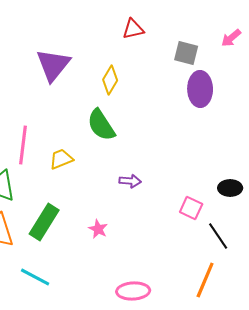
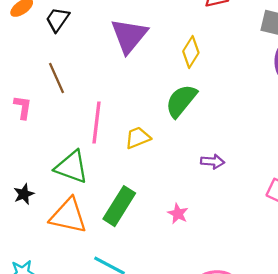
green semicircle: (101, 125) -> (181, 101), turned 72

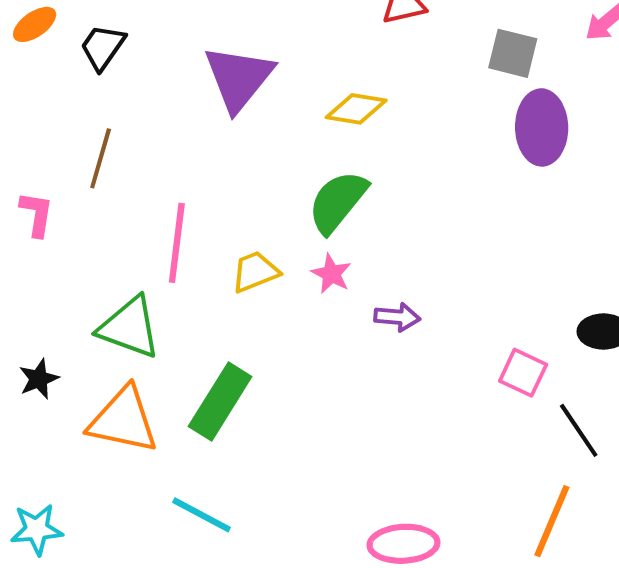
yellow diamond: (191, 52) -> (356, 109), turned 68
brown line: (56, 78) -> (101, 158), turned 40
pink star: (178, 214) -> (331, 274), moved

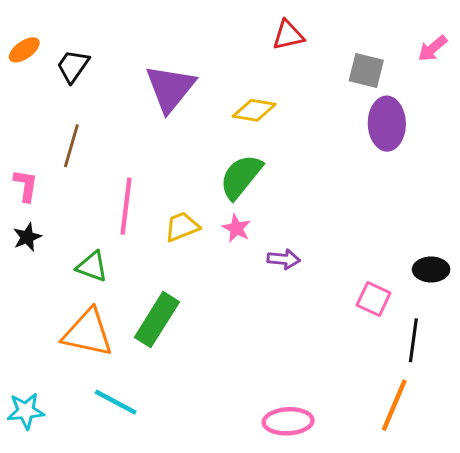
green triangle: (129, 327) -> (92, 267), size x0.7
black star: (39, 379) -> (27, 237), moved
black line: (579, 430) -> (413, 340), turned 42
cyan line: (202, 515) -> (116, 402), moved

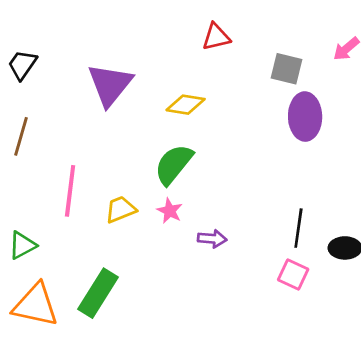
green triangle: (92, 267) -> (22, 245), moved, turned -48
black line: (413, 340) -> (298, 228), moved

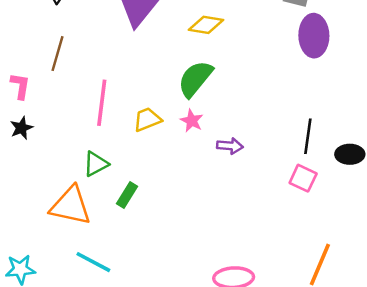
green triangle: (22, 245) -> (96, 164), moved
green rectangle: (98, 293) -> (127, 195), size x0.6

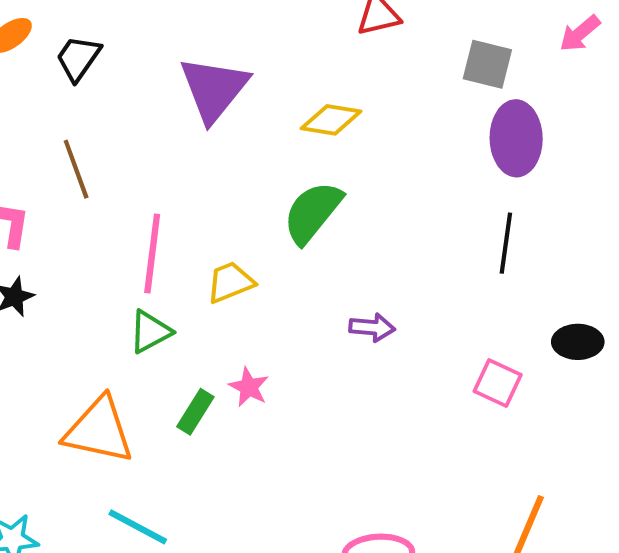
brown line: (57, 54) -> (76, 169), turned -36
pink star: (192, 121) -> (249, 387), moved
black line: (308, 136) -> (506, 243), moved
green triangle: (96, 164) -> (150, 332), moved

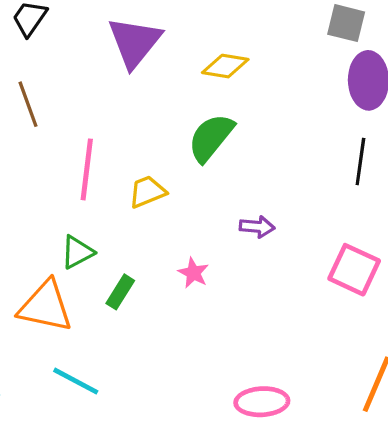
green triangle: (150, 332) -> (77, 252), moved
pink square: (498, 383) -> (354, 270), size x1.4
pink star: (249, 387) -> (193, 273), moved

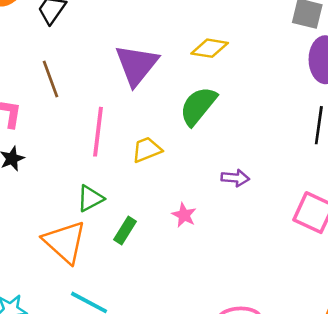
purple triangle: (135, 42) -> (137, 65), moved
orange triangle: (45, 306) -> (65, 242), turned 30

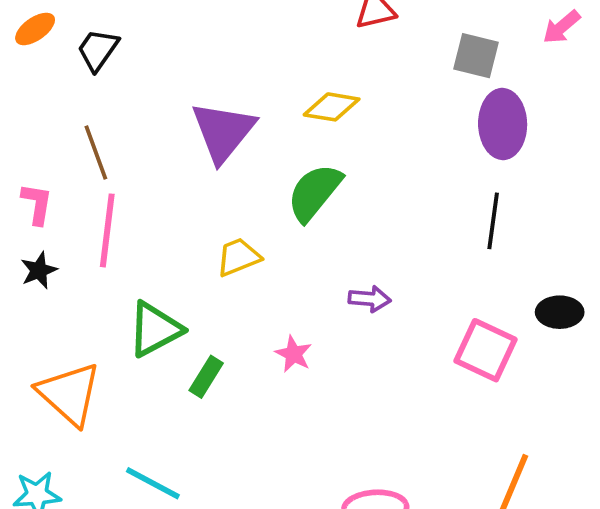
pink line: (98, 132) -> (107, 230), moved
green triangle: (90, 198) -> (155, 329), size x1.4
orange triangle: (65, 242) -> (69, 394), moved

